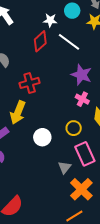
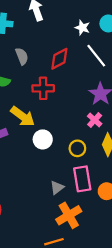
red diamond: (40, 41) -> (59, 59), moved
yellow arrow: (18, 112) -> (23, 116), turned -90
white circle: (42, 137) -> (43, 139), moved

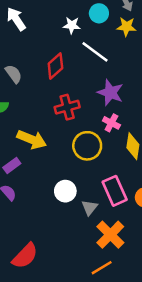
red cross: (43, 88) -> (67, 107), moved
white circle: (43, 139) -> (65, 191), moved
yellow circle: (77, 148) -> (87, 146), moved, size x1.5

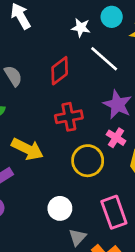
gray triangle: (89, 208) -> (77, 237), moved

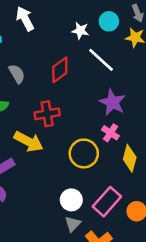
red cross: (69, 117) -> (47, 114), moved
white circle: (60, 208) -> (71, 200), moved
pink rectangle: (114, 212) -> (107, 202), turned 60

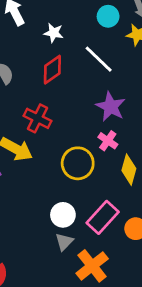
white star: (80, 31) -> (54, 33), moved
red cross: (47, 114) -> (38, 118), turned 35

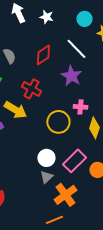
white star: (54, 33) -> (46, 17), moved
purple star: (111, 107) -> (71, 76), moved
pink cross: (108, 141) -> (80, 107), turned -32

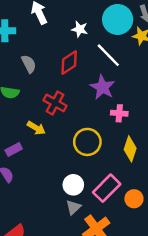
white star: (46, 17) -> (80, 29), moved
cyan circle: (84, 19) -> (118, 19), size x1.6
pink cross: (80, 107) -> (119, 113), moved
yellow arrow: (15, 110) -> (36, 128), size x0.7

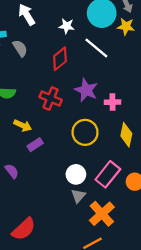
gray semicircle: (29, 64) -> (20, 48), moved
purple star: (103, 87) -> (86, 90), moved
yellow arrow: (36, 128) -> (23, 125), moved
purple rectangle: (14, 149) -> (35, 145), moved

